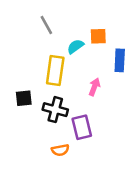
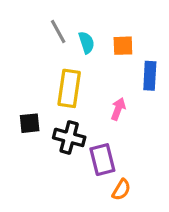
cyan semicircle: (75, 46) -> (87, 43), moved, turned 108
orange semicircle: (60, 150) -> (121, 190), moved, turned -48

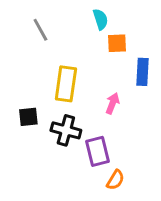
gray line: (58, 31) -> (40, 30), moved
cyan semicircle: (87, 43) -> (100, 19), moved

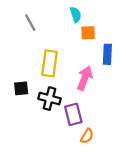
pink arrow: (112, 103) -> (85, 78), size x1.5

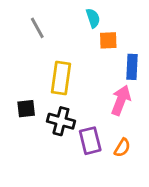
pink arrow: (85, 78) -> (121, 100), moved
orange semicircle: (87, 136) -> (122, 148), moved

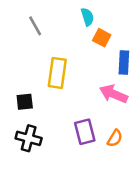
orange square: (108, 40) -> (102, 38), turned 30
pink arrow: (121, 100) -> (113, 94), turned -88
black cross: (61, 121) -> (29, 138), moved

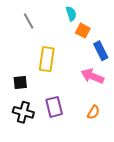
blue rectangle: (124, 63) -> (101, 51), turned -30
purple rectangle: (85, 132) -> (54, 107), moved

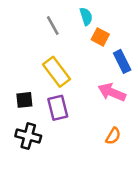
gray line: (29, 21) -> (53, 25), moved
yellow rectangle: (47, 59) -> (57, 72), turned -45
purple rectangle: (54, 107) -> (58, 108), moved

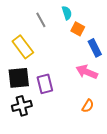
yellow rectangle: (57, 72) -> (23, 47), moved
black square: (24, 100) -> (19, 78), size x1.6
black cross: (28, 136) -> (22, 106), turned -30

